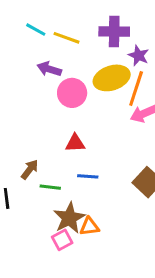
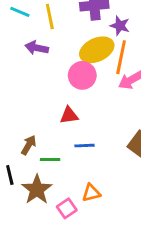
yellow line: (67, 38) -> (50, 16), turned 65
pink circle: (72, 93) -> (82, 75), moved
brown star: (69, 218) -> (37, 190), moved

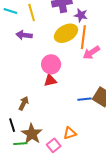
pink circle: (82, 75) -> (51, 64), moved
blue line: (84, 146) -> (85, 99), moved
green line: (50, 160) -> (20, 144), moved

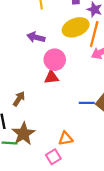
purple arrow: (24, 35) -> (36, 37), moved
pink square: (54, 145) -> (53, 157), moved

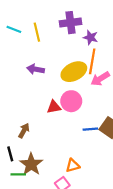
yellow ellipse: (76, 27) -> (74, 72), moved
pink circle: (55, 60) -> (71, 101), moved

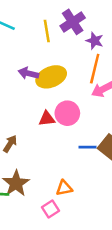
purple cross: (71, 23) -> (73, 22), turned -30
yellow line: (37, 32) -> (47, 31), moved
yellow ellipse: (74, 72) -> (51, 77), moved

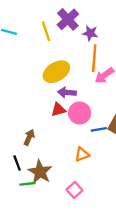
purple arrow: (28, 73) -> (67, 92), moved
pink circle: (67, 113) -> (80, 113), moved
orange triangle: (64, 188) -> (82, 154), moved

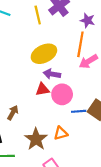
purple star: (90, 33) -> (88, 20), moved
brown star: (40, 172) -> (36, 139), moved

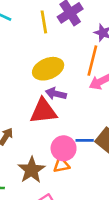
red triangle: (43, 89) -> (43, 111), size x1.6
pink circle: (62, 94) -> (64, 148), moved

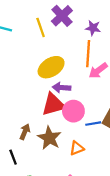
pink circle: (64, 148) -> (73, 111), moved
brown star: (31, 170) -> (49, 138), moved

